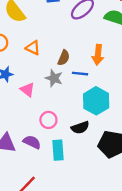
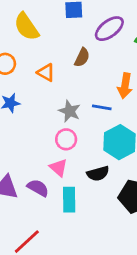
brown semicircle: (64, 58) -> (82, 57), moved
pink triangle: (27, 90) -> (58, 168), moved
pink circle: (48, 120) -> (66, 139), moved

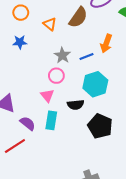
brown semicircle: (82, 57) -> (78, 17), size x1.5
blue line: (102, 107) -> (87, 57), turned -40
purple semicircle: (38, 188) -> (28, 123), moved

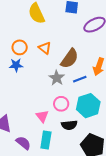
orange circle: (21, 13) -> (20, 47), moved
brown semicircle: (78, 17) -> (70, 58), moved
pink circle: (56, 76) -> (61, 104), moved

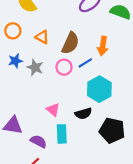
orange circle: (20, 47) -> (13, 31), moved
gray star: (57, 78) -> (35, 67), moved
pink circle: (61, 104) -> (64, 67), moved

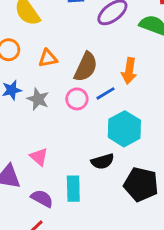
orange triangle: (42, 37) -> (48, 58), turned -40
pink triangle: (53, 110) -> (39, 157), moved

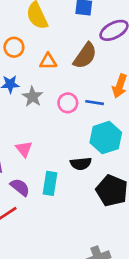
brown semicircle: (86, 67) -> (85, 56), moved
blue line: (106, 93) -> (95, 103), turned 30

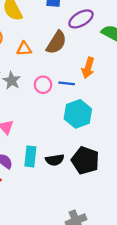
black semicircle: (81, 164) -> (55, 160), moved

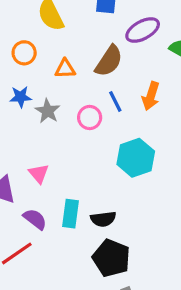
blue line: (67, 83) -> (115, 101), moved, turned 56
black pentagon: (85, 160) -> (111, 258), moved

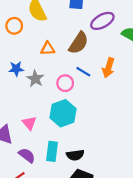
orange circle: (24, 53) -> (14, 26), moved
blue line: (115, 101) -> (83, 72), turned -32
cyan hexagon: (136, 158) -> (63, 113), moved

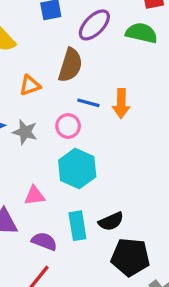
orange arrow: (108, 68) -> (121, 104), moved
pink triangle: (29, 123) -> (35, 196), turned -40

